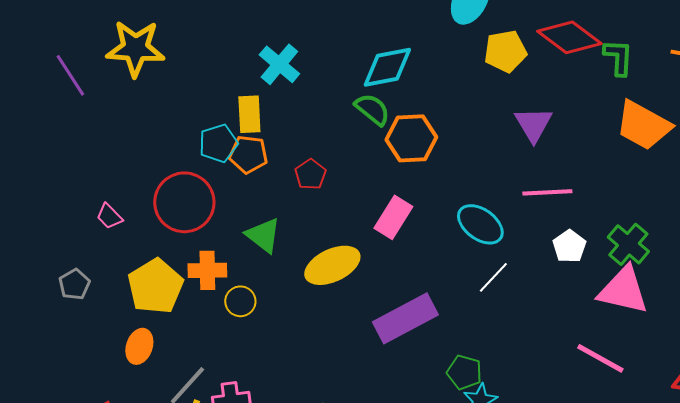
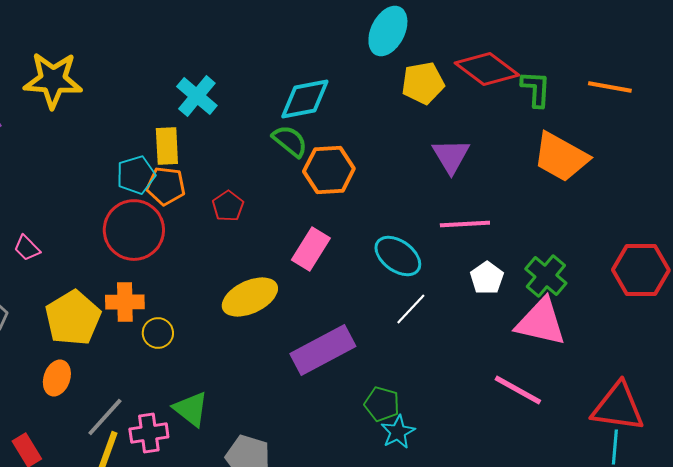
red circle: (184, 202) -> (134, 230), moved
green triangle: (263, 235) -> (191, 409), moved

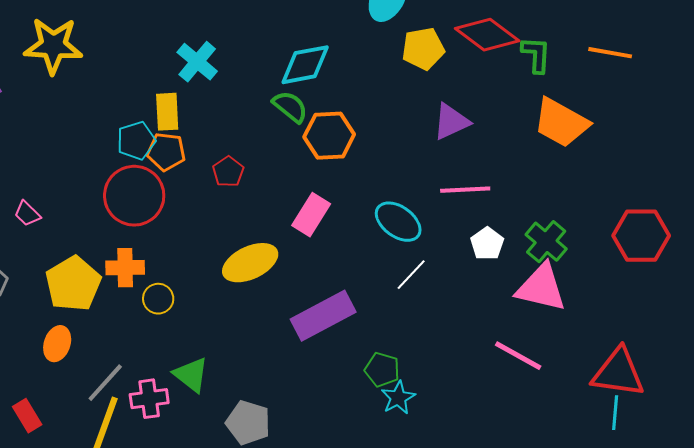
purple triangle: (451, 156) -> (451, 122), turned 36

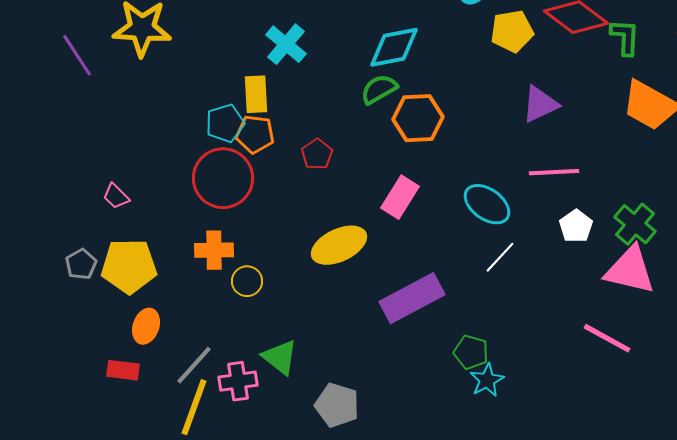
green semicircle: (290, 107) -> (379, 89), turned -69
yellow pentagon: (73, 284) -> (129, 266), moved, turned 30
red rectangle: (27, 416) -> (123, 370), moved, turned -52

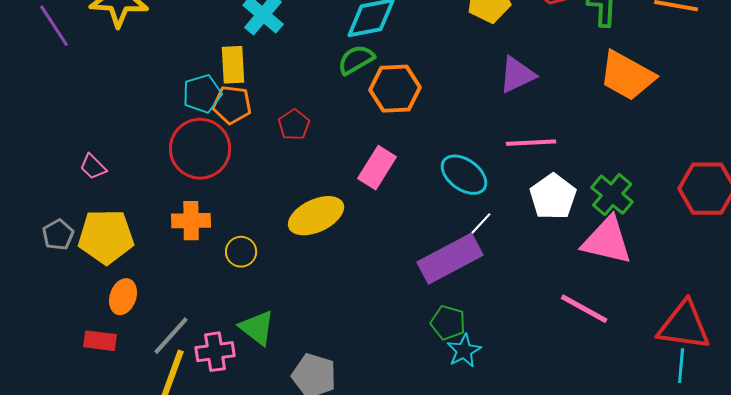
white pentagon: (576, 226) -> (553, 197), size x1.4
yellow circle: (247, 281) -> (241, 252), moved
purple rectangle: (412, 298) -> (450, 259), moved

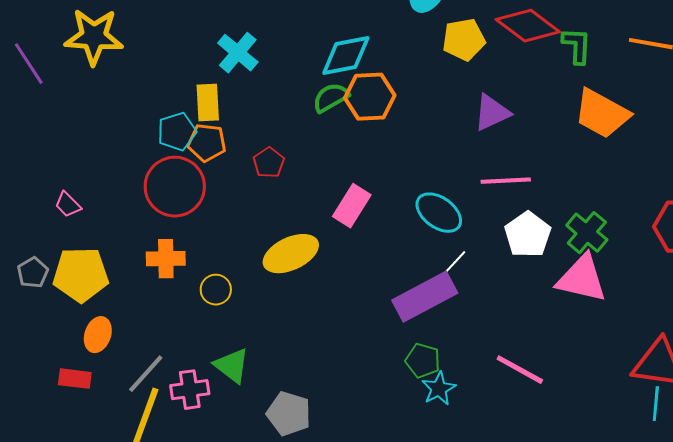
orange hexagon: (395, 89) -> (370, 97), moved
pink line: (584, 309) -> (520, 370), moved

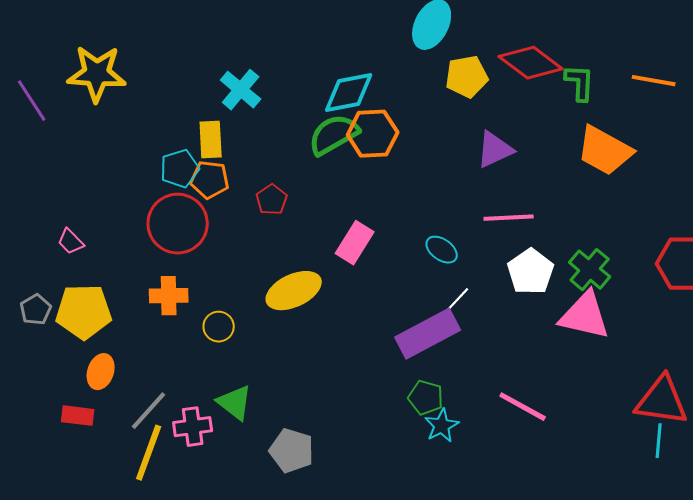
green semicircle: (331, 98) -> (334, 135), size x1.4
cyan ellipse: (439, 213) -> (442, 250), size x0.7

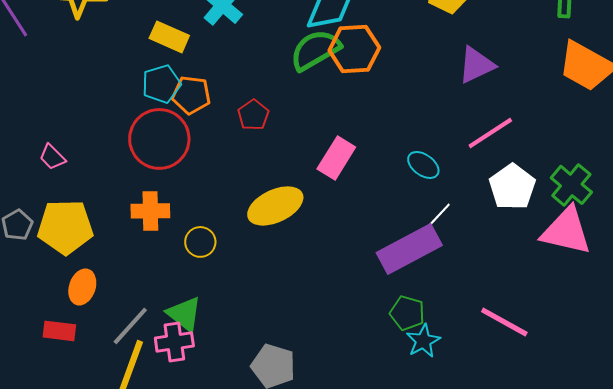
yellow rectangle: (211, 140) -> (169, 37), moved, turned -63
pink line: (509, 218) -> (490, 133), turned -30
green triangle: (235, 403) -> (184, 314), moved

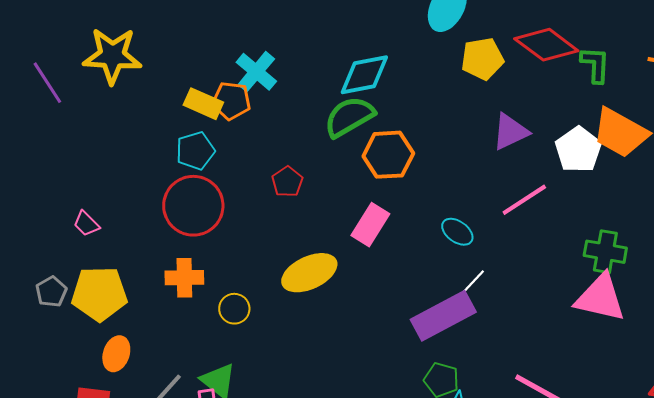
orange hexagon: (354, 49) -> (388, 155), moved
orange pentagon: (191, 95) -> (231, 101), moved
green cross: (571, 185) -> (605, 252), turned -30
white pentagon: (512, 187) -> (578, 150), moved

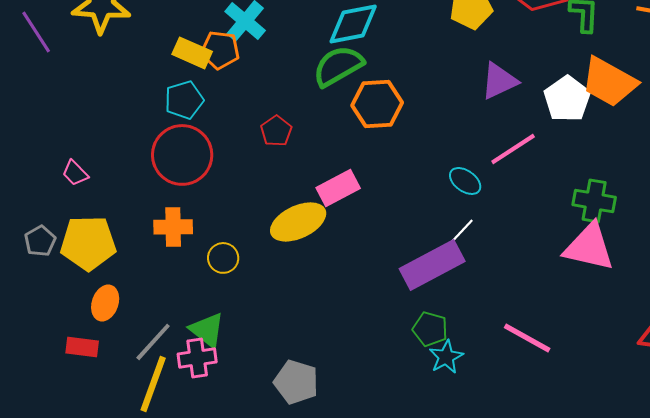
pink rectangle: (370, 225) -> (338, 188), moved, turned 30
cyan ellipse: (457, 232) -> (465, 181), moved

